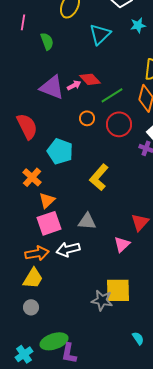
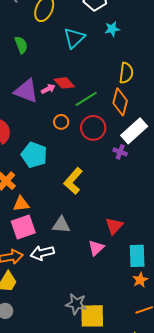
orange triangle: (47, 200) -> (21, 204), turned 36
yellow square: (118, 290) -> (92, 316), moved

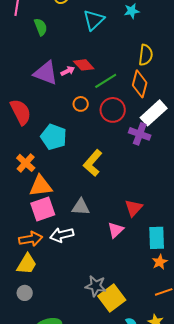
purple cross: (120, 152) -> (140, 134), size x1.5
orange triangle: (21, 204) -> (41, 186), size x1.4
yellow square: (92, 316) -> (112, 298), turned -36

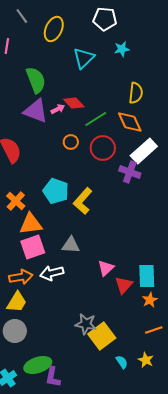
green semicircle: (41, 27) -> (36, 80), moved, size x1.5
orange diamond: (140, 84) -> (130, 122), turned -40
cyan pentagon: (54, 137) -> (56, 191), moved
red triangle: (134, 208) -> (124, 285), moved
gray circle: (25, 293) -> (15, 331), size x1.5

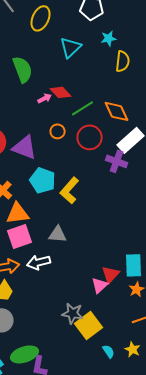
yellow semicircle: (136, 93) -> (123, 61), moved
purple triangle: (36, 111) -> (25, 147), moved
pink triangle: (106, 268) -> (100, 285), moved

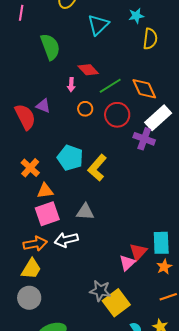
pink arrow: (45, 98) -> (71, 85), moved, turned 120
purple triangle: (25, 147) -> (43, 106), moved, size x0.6
orange triangle: (18, 213) -> (45, 191), size x0.7

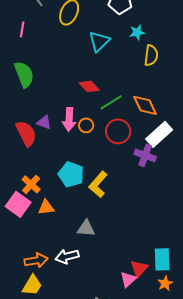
green semicircle: (50, 47) -> (24, 74), moved
pink arrow: (71, 85) -> (69, 119), moved, size x1.6
pink square: (47, 214) -> (18, 204), moved, turned -35

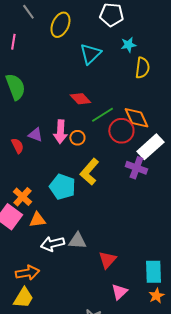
red circle: (118, 131) -> (121, 131), moved
red semicircle: (26, 133) -> (17, 146), size x0.6
yellow L-shape: (98, 184) -> (89, 172), moved
white arrow: (67, 256) -> (52, 244), moved
red triangle: (139, 268) -> (107, 260), moved

